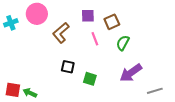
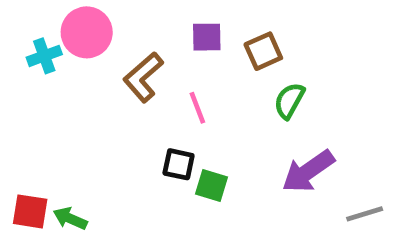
cyan cross: (11, 23) -> (44, 56), moved
pink line: (95, 39) -> (197, 108), moved
black square: (68, 67) -> (179, 164), moved

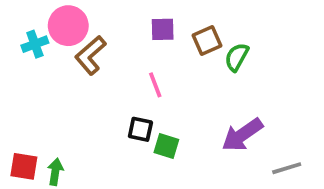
brown L-shape: (143, 77) -> (90, 55), moved
green semicircle: (289, 101) -> (237, 57), moved
green arrow: (70, 218) -> (55, 172), turned 75

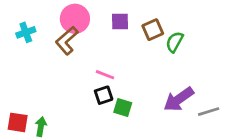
pink circle: (68, 26) -> (75, 19), moved
pink line: (155, 85) -> (105, 75), moved, turned -48
black square: (140, 129) -> (104, 95), turned -30
gray line: (287, 168) -> (209, 112), moved

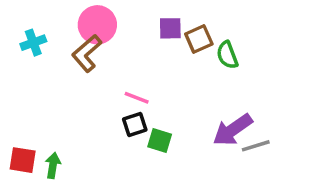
purple square: (120, 21) -> (170, 28), moved
green semicircle: (175, 42) -> (227, 55), turned -50
gray line: (209, 112) -> (256, 146), moved

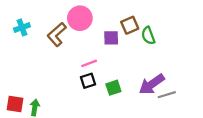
pink circle: (97, 25) -> (80, 18), moved
purple square: (170, 28) -> (111, 38), moved
pink line: (137, 98) -> (89, 63), turned -42
green square: (160, 140) -> (113, 88), moved, turned -35

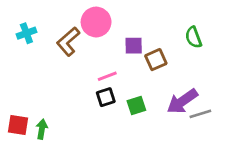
brown square: (130, 25) -> (156, 60), moved
green semicircle: (148, 36) -> (193, 37), moved

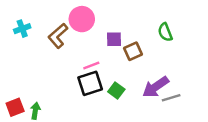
black square: (106, 97) -> (90, 83), size x1.5
green square: (136, 106) -> (116, 91), turned -35
red square: (18, 125) -> (15, 107), turned -30

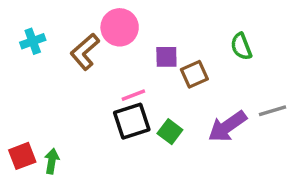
gray line: (171, 98) -> (272, 111), moved

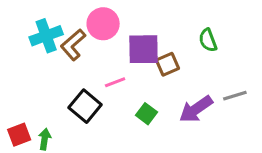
cyan cross: (33, 41) -> (46, 36), moved, size x1.5
purple square: (166, 57) -> (143, 49), size x1.6
black square: (132, 121) -> (85, 106), moved, turned -32

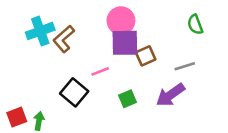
pink circle: (103, 24) -> (121, 21), moved
green semicircle: (208, 40) -> (195, 25), moved
gray line: (235, 96) -> (185, 66), moved
green square: (146, 114) -> (127, 99), turned 30

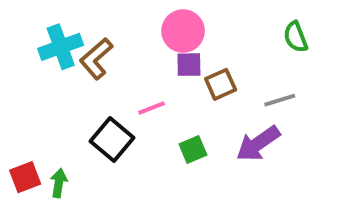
purple square: (125, 43) -> (189, 65), size x0.6

